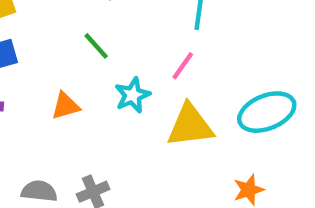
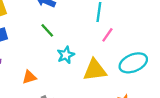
pink line: (183, 66) -> (107, 35), moved
orange triangle: (65, 106) -> (29, 77), moved

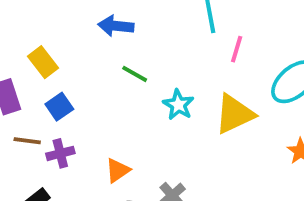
orange triangle: (29, 77) -> (118, 170), moved

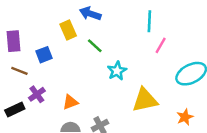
yellow rectangle: (43, 62) -> (68, 30), moved
yellow triangle: (234, 114) -> (145, 100), moved
purple cross: (60, 153) -> (37, 94), moved, turned -35

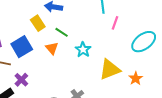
blue square: (44, 55) -> (22, 47), size x1.5
orange triangle: (70, 102) -> (52, 48), moved, turned -40
orange star: (185, 117) -> (136, 78), moved

